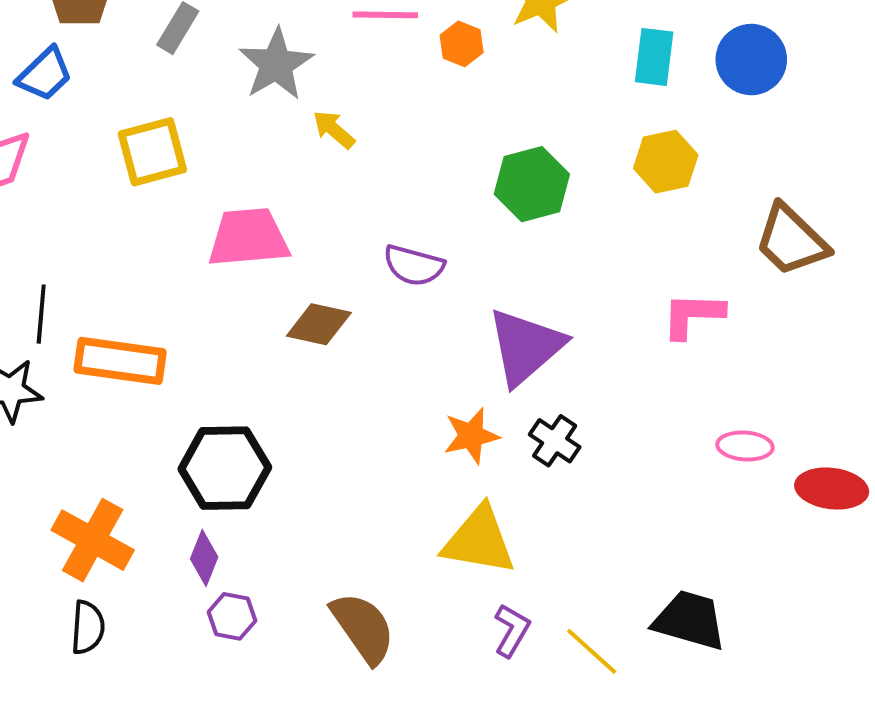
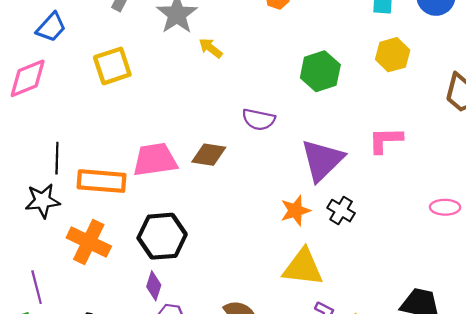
pink trapezoid: (248, 238) -> (155, 160), moved
pink L-shape: (693, 315) -> (385, 140), moved
orange cross: (93, 540) -> (89, 242), moved

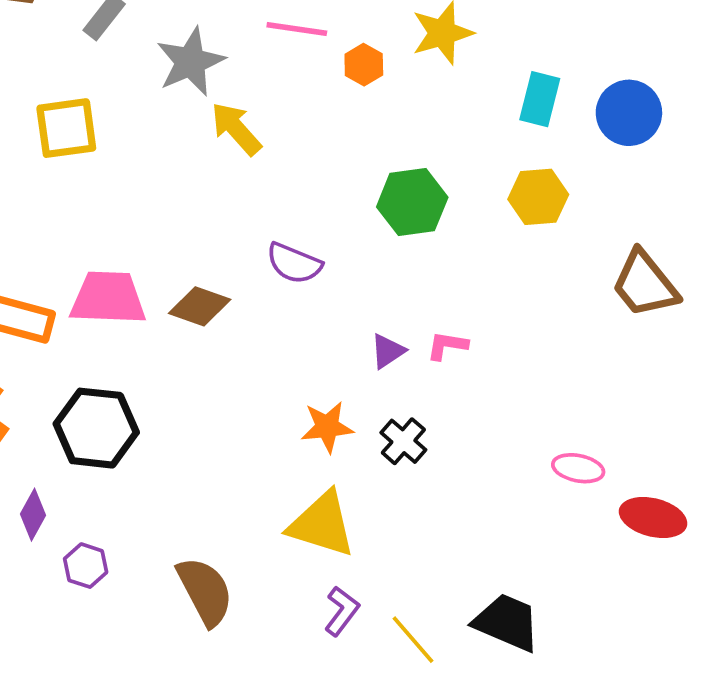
yellow arrow: (211, 48) -> (236, 129), size x1.4
pink L-shape: (385, 140) -> (447, 346), moved, size x0.7
purple triangle: (322, 160) -> (388, 351), size x0.5
purple diamond: (154, 286) -> (33, 515), moved

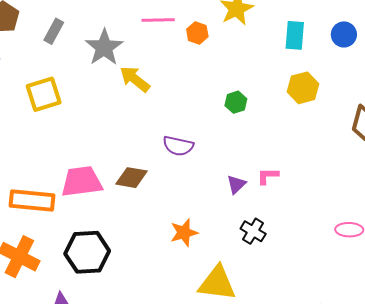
blue circle: (629, 113) -> (344, 34), size x0.7
green hexagon: (412, 202) -> (236, 102), size x0.6
orange star: (327, 427) -> (184, 233), moved

